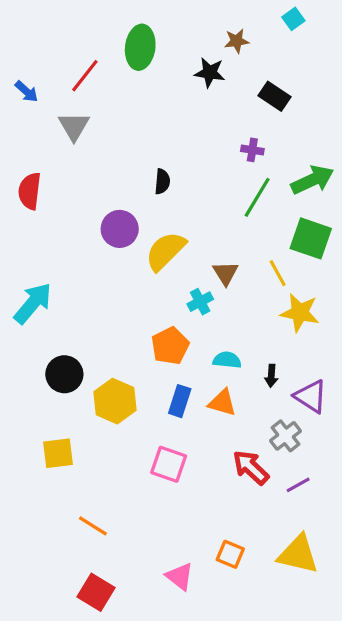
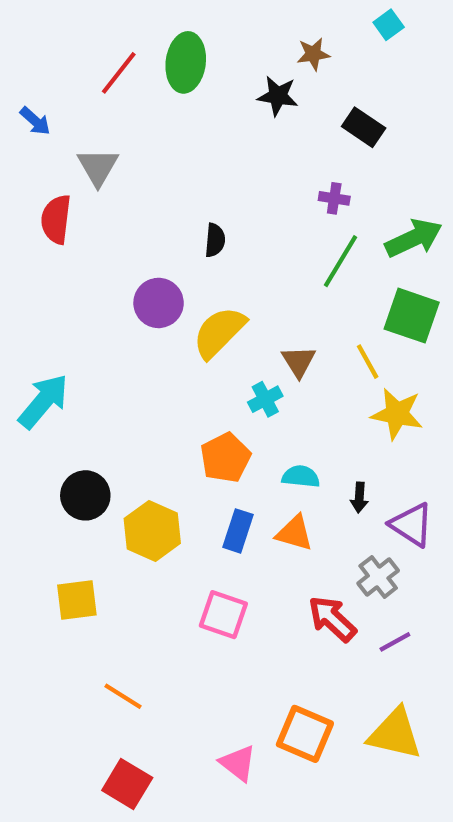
red line: (85, 76) -> (119, 73), moved
red semicircle: (30, 191) -> (56, 219), moved
orange square: (230, 554) -> (305, 734), size x1.5

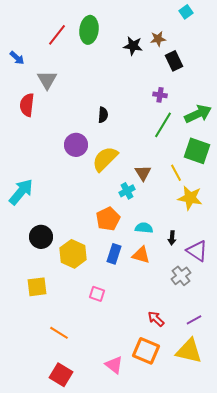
brown star: (313, 54) -> (158, 39), moved
black rectangle: (364, 127) -> (174, 61), turned 30
pink square: (223, 615) -> (97, 294), moved, size x0.7
red arrow: (332, 619) -> (156, 319), moved, size x0.7
purple line: (395, 642) -> (194, 320), moved

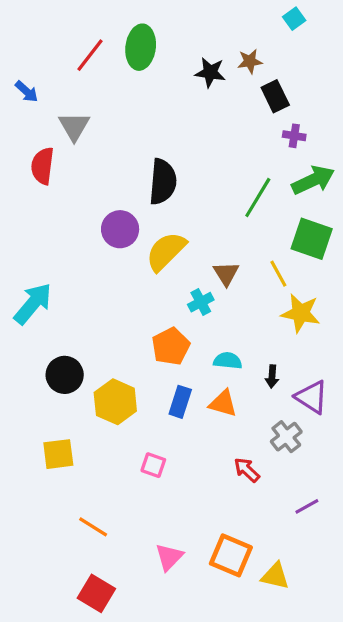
purple cross: (160, 95) -> (294, 136), moved
black semicircle: (103, 115) -> (163, 182), size x1.8
red arrow: (156, 319) -> (247, 470), moved
yellow triangle: (189, 351) -> (275, 576), moved, size x0.7
pink triangle: (114, 365) -> (169, 557), moved, turned 36

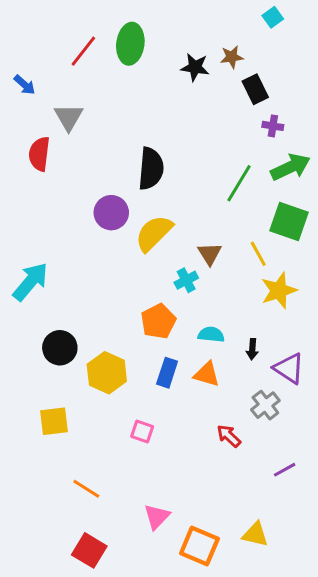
yellow star: (301, 313) -> (279, 290), turned -30
orange square: (231, 555) -> (199, 546), moved

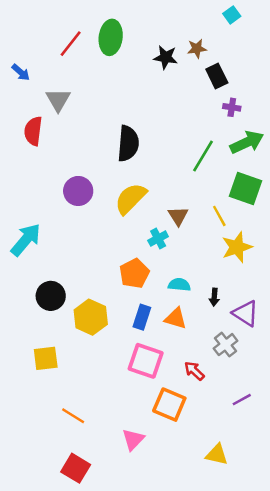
purple circle: (111, 213) -> (78, 191), moved
pink square: (142, 431) -> (146, 361), moved, size x1.8
orange square: (199, 546) -> (169, 405), moved

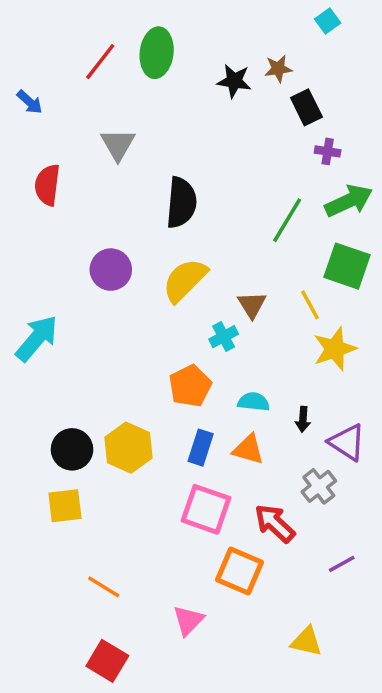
gray triangle: (58, 100) -> (118, 144), moved
black circle: (51, 296) -> (72, 449), moved
red arrow: (194, 371) -> (275, 523), size x1.4

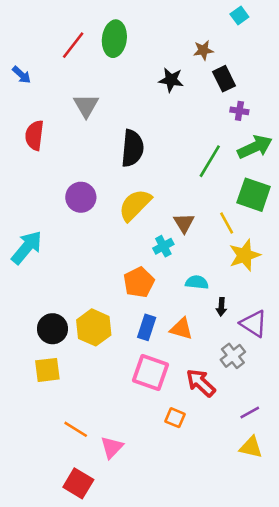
black star: (234, 81) -> (171, 80), moved
cyan semicircle: (254, 402) -> (197, 282), moved
orange square: (239, 571) -> (175, 418), size x0.6
pink triangle: (188, 620) -> (112, 447), moved
yellow triangle: (306, 642) -> (251, 447), moved

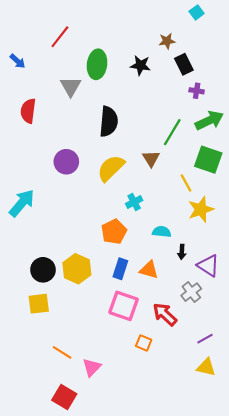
green ellipse: (114, 39) -> (97, 64), moved
brown triangle: (184, 223) -> (151, 159), moved

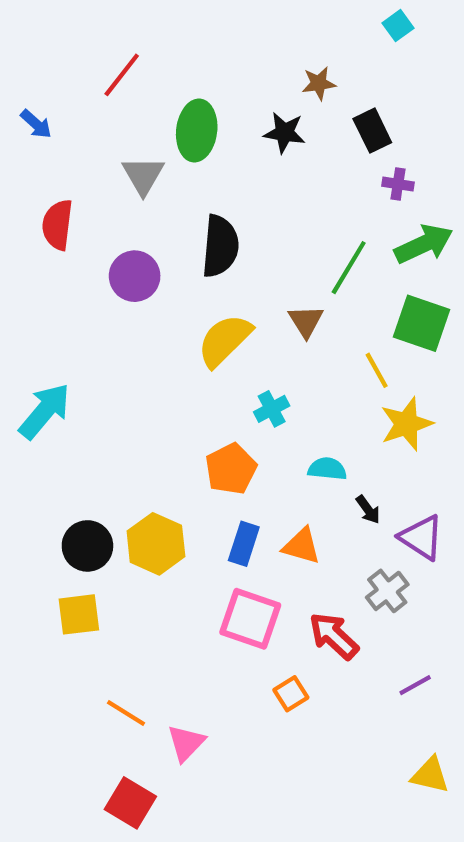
brown star: (167, 41) -> (319, 83), moved
purple circle: (66, 162) -> (135, 276), moved
black arrow: (182, 252) -> (368, 510), turned -40
orange square: (144, 343) -> (291, 694), turned 35
yellow triangle: (206, 367) -> (430, 775), moved

